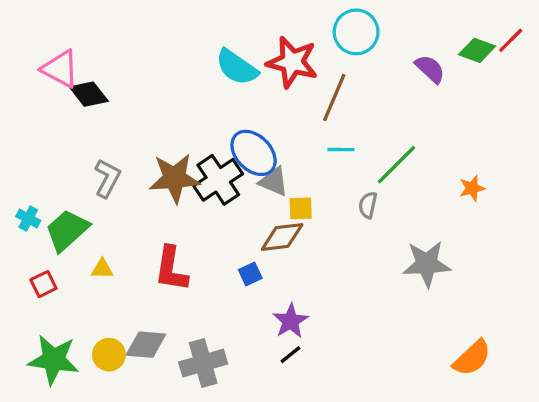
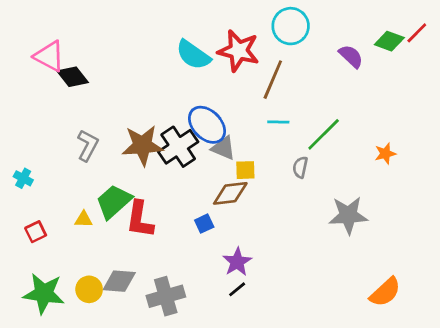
green trapezoid: (67, 230) -> (114, 202), moved

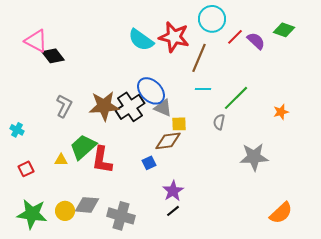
red line: (417, 33) -> (235, 37), moved
gray cross: (166, 296) -> (121, 216), turned 32

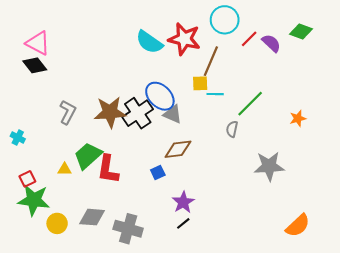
black diamond: (53, 56) -> (35, 65), moved
yellow square: (179, 124) -> (200, 83), moved
yellow circle: (65, 211) -> (57, 223), moved
green star: (32, 214) -> (34, 200), moved

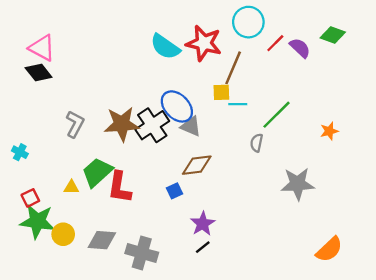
yellow circle: (57, 223) -> (63, 234), moved

